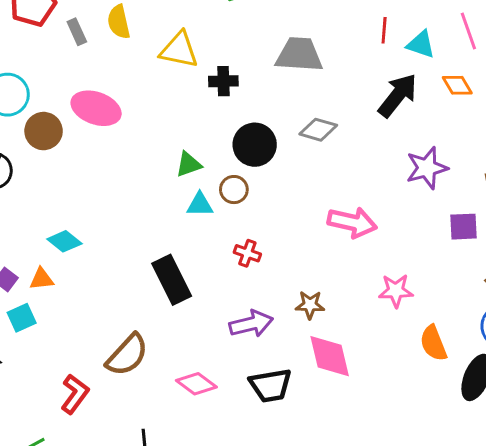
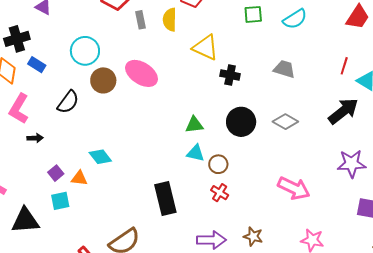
gray trapezoid: (299, 55) -> (284, 69), size x0.7
brown circle: (234, 190) -> (218, 164), moved

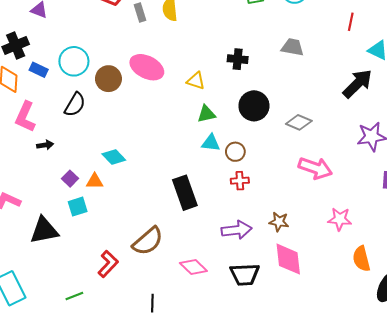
yellow triangle: (205, 48) -> (196, 81), moved, size x0.7
cyan circle: (85, 51) -> (74, 61), moved
red line: (344, 66) -> (351, 22), moved
gray diamond: (285, 122) -> (299, 122), moved
red cross: (220, 193) -> (240, 181), turned -30

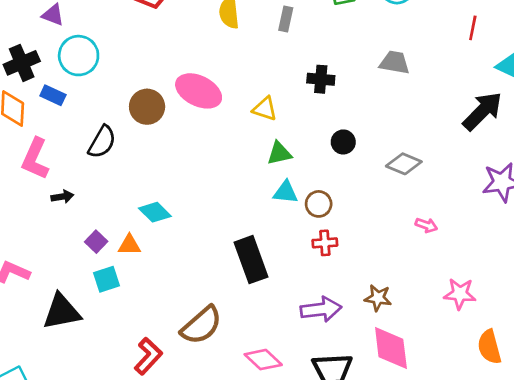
gray rectangle: (140, 13) -> (286, 19), moved, turned 30
cyan circle: (74, 61) -> (79, 56), moved
black circle: (254, 106) -> (343, 142), size x0.6
pink arrow: (315, 168) -> (426, 225), size x0.5

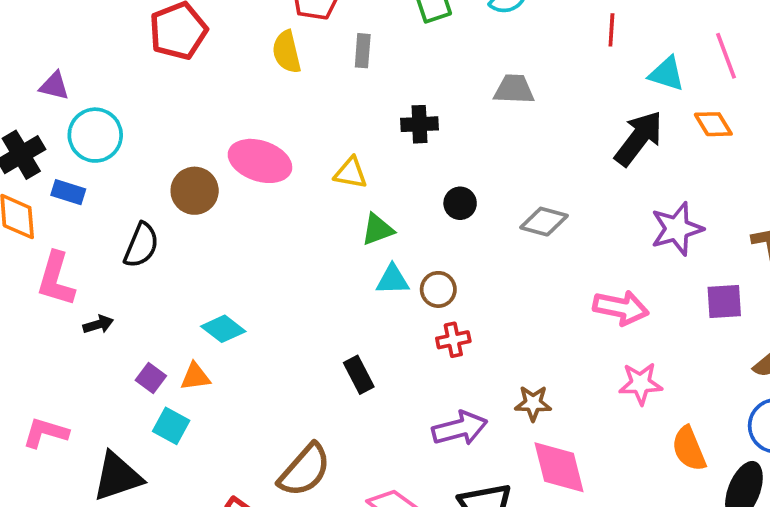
pink arrow: (426, 225) -> (621, 308), moved, size x1.8
black rectangle: (251, 260) -> (359, 375), size x0.6
cyan square: (107, 279) -> (171, 426), turned -36

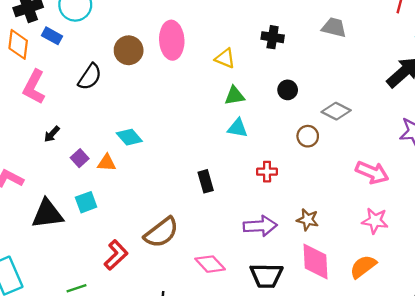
pink ellipse: (260, 161) -> (172, 40), turned 57
brown circle: (438, 289) -> (308, 136), moved
black arrow: (98, 324) -> (52, 134), moved, turned 138
cyan square: (171, 426) -> (86, 202), moved, turned 30
orange semicircle: (689, 449) -> (363, 267), moved, turned 64

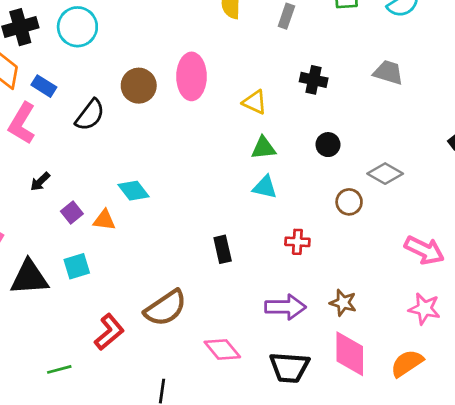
blue rectangle: (52, 36) -> (44, 86), moved

